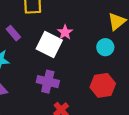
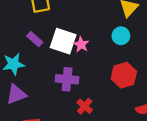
pink star: (65, 32) -> (81, 45), moved
purple rectangle: (13, 33) -> (35, 39), moved

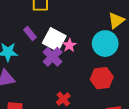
cyan circle: (121, 36) -> (105, 44), size x1.6
purple cross: (67, 79) -> (53, 57), moved, turned 30

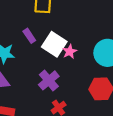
purple cross: (53, 57) -> (49, 80), moved

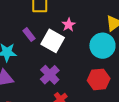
pink star: (70, 52) -> (69, 25), moved

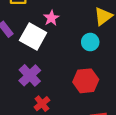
cyan circle: (102, 46) -> (90, 42), size x0.6

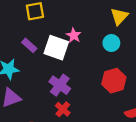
pink star: (51, 18) -> (74, 35), moved
red cross: (42, 104) -> (63, 109), moved

